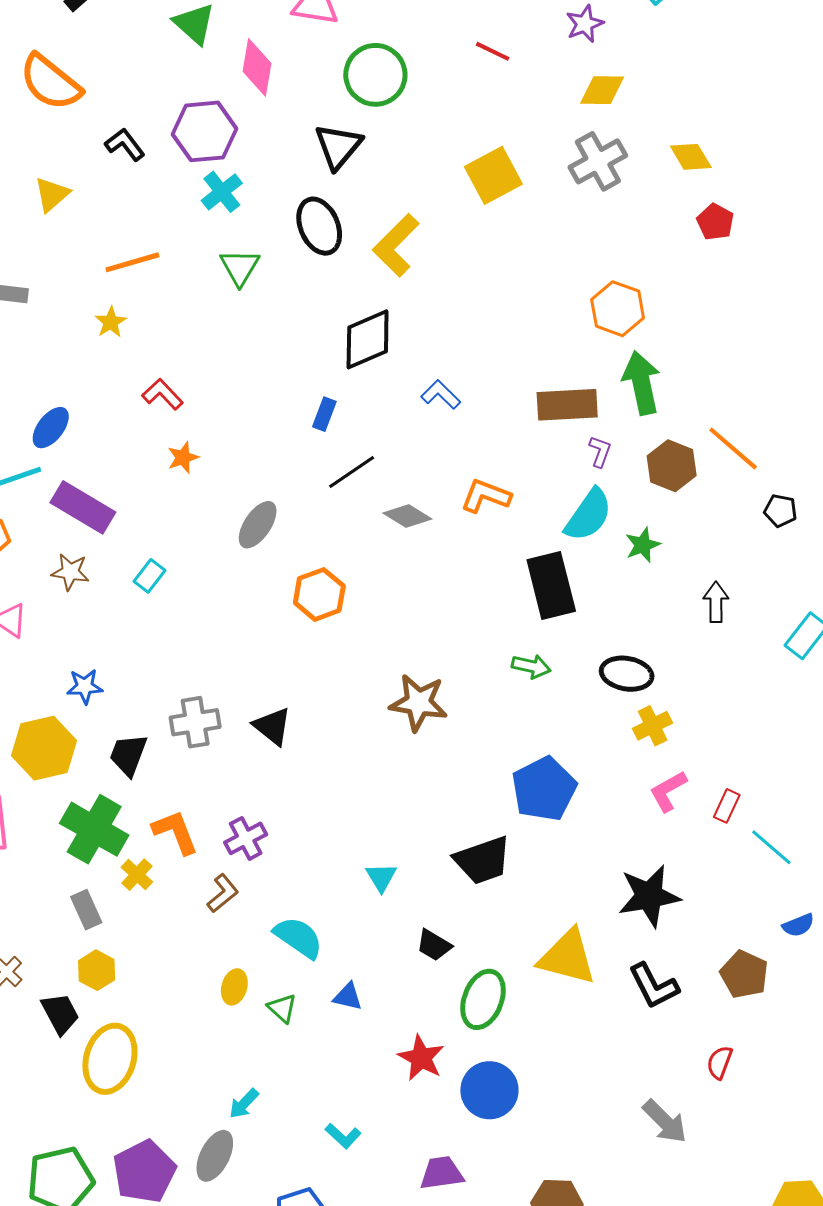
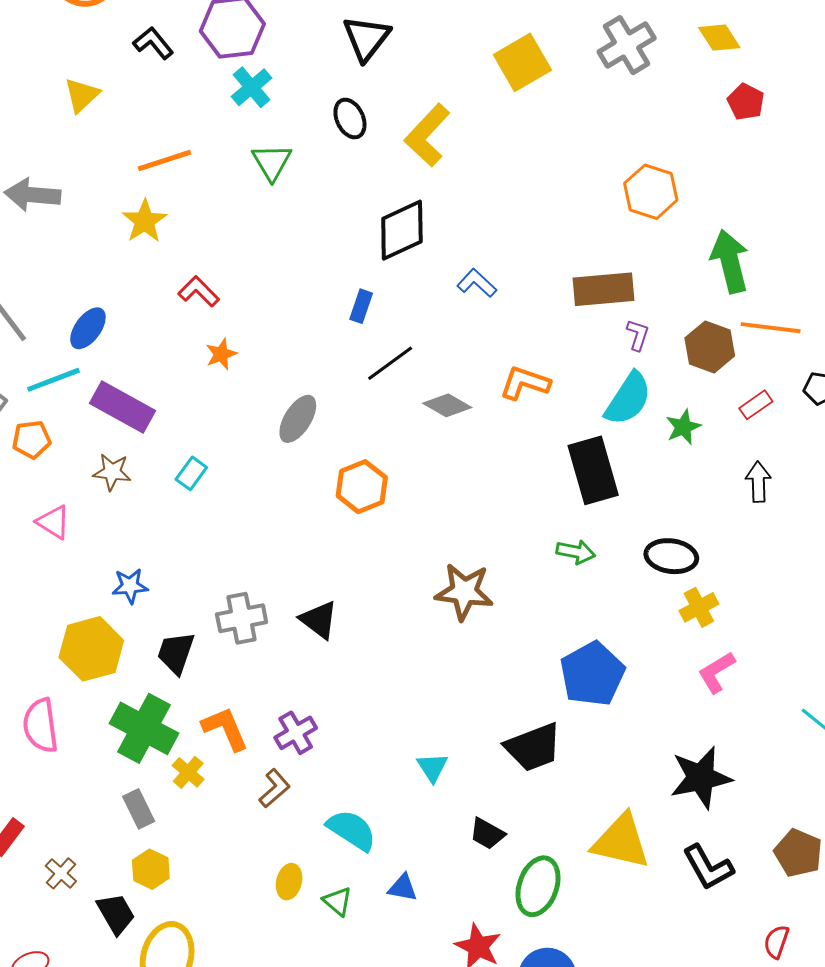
black ellipse: (319, 226) -> (350, 118), size x0.7
yellow star: (111, 322) -> (145, 221), size x1.4
green arrow: (641, 383) -> (730, 261), moved
orange line: (733, 448) -> (771, 328), turned -32
red rectangle: (727, 806) -> (756, 405), moved, turned 32

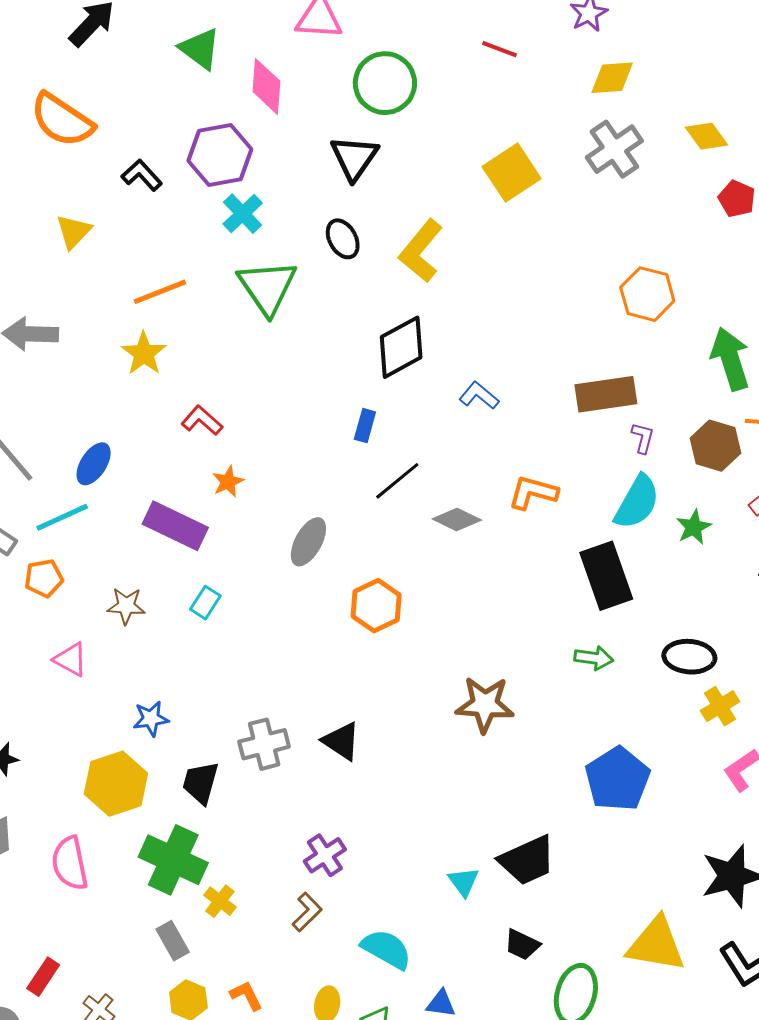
green triangle: (272, 162) -> (267, 287), size x1.5
purple rectangle: (123, 407) -> (175, 526), moved
orange L-shape: (225, 729) -> (246, 996), moved, size x0.7
black trapezoid: (533, 747) -> (527, 860), moved

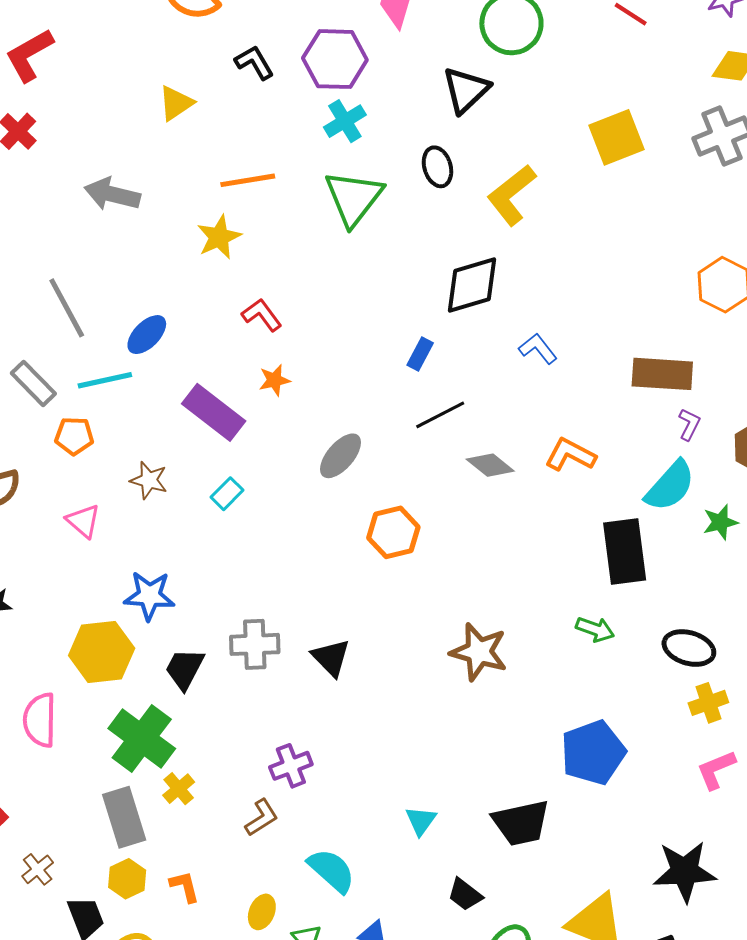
blue star: (151, 719) -> (149, 596), size x1.4
black trapezoid: (527, 860) -> (521, 823), moved
gray rectangle: (173, 941) -> (124, 817), size x1.5

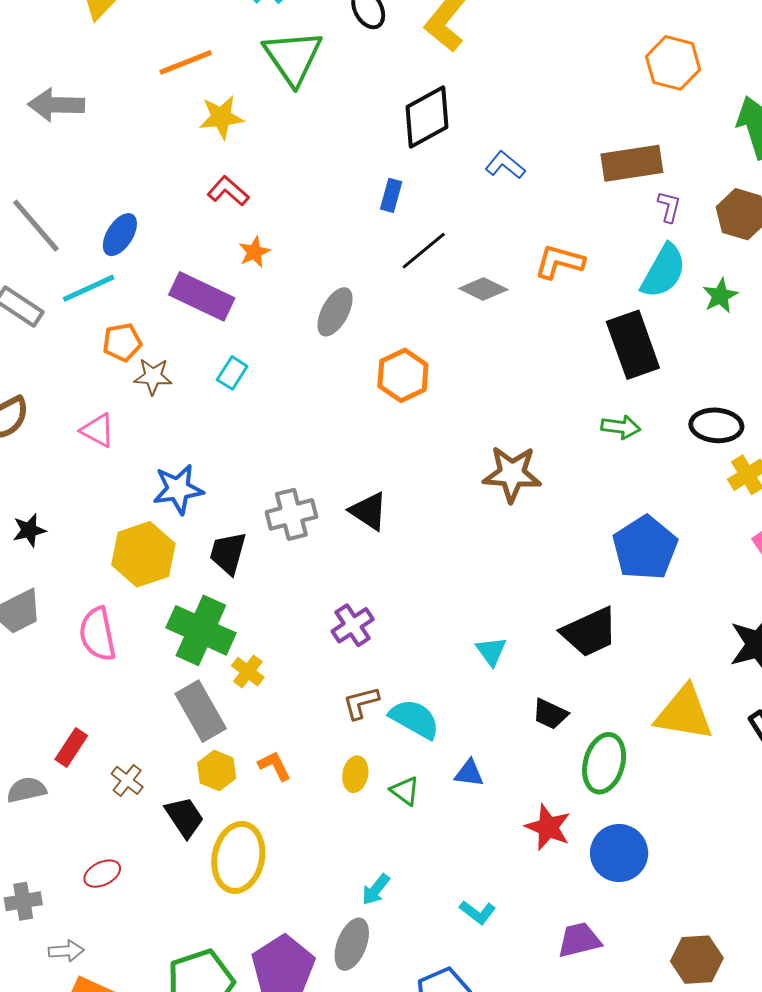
yellow star: (219, 237) -> (221, 117), moved, turned 30
orange pentagon: (74, 436) -> (122, 342), moved
brown L-shape: (262, 818) -> (361, 703), moved, turned -150

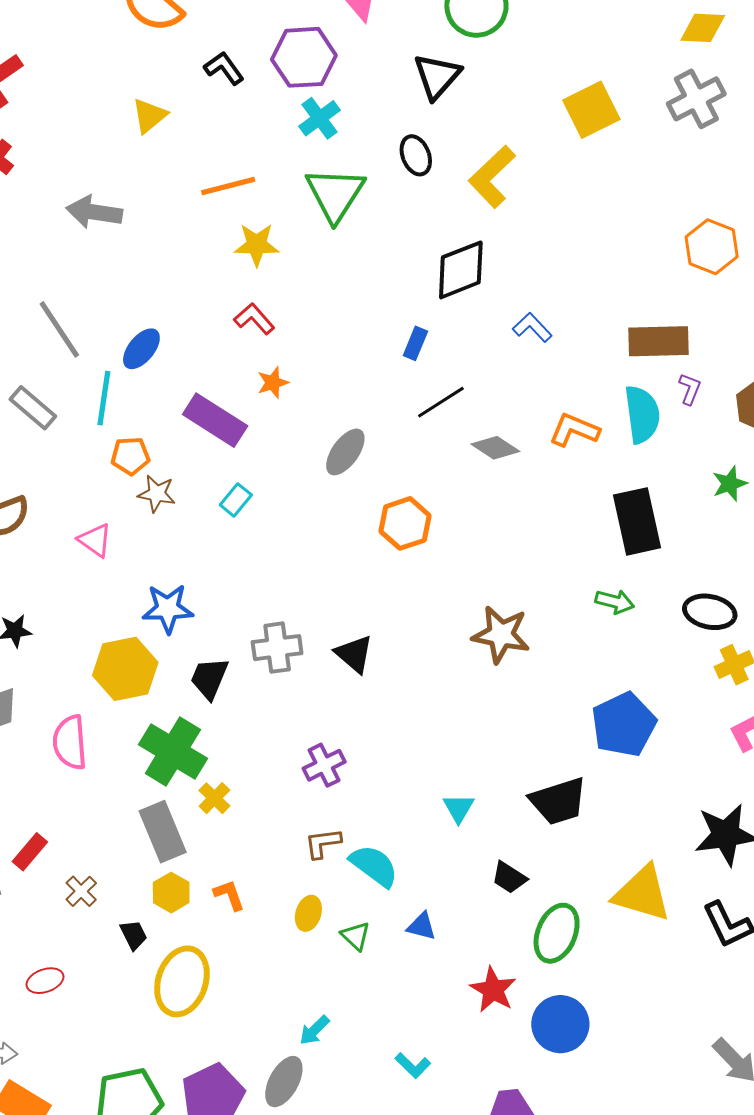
cyan semicircle: (663, 271) -> (642, 414), moved, turned -44
cyan line: (89, 288) -> (104, 398), turned -64
black trapezoid: (185, 817) -> (134, 935), size x0.7

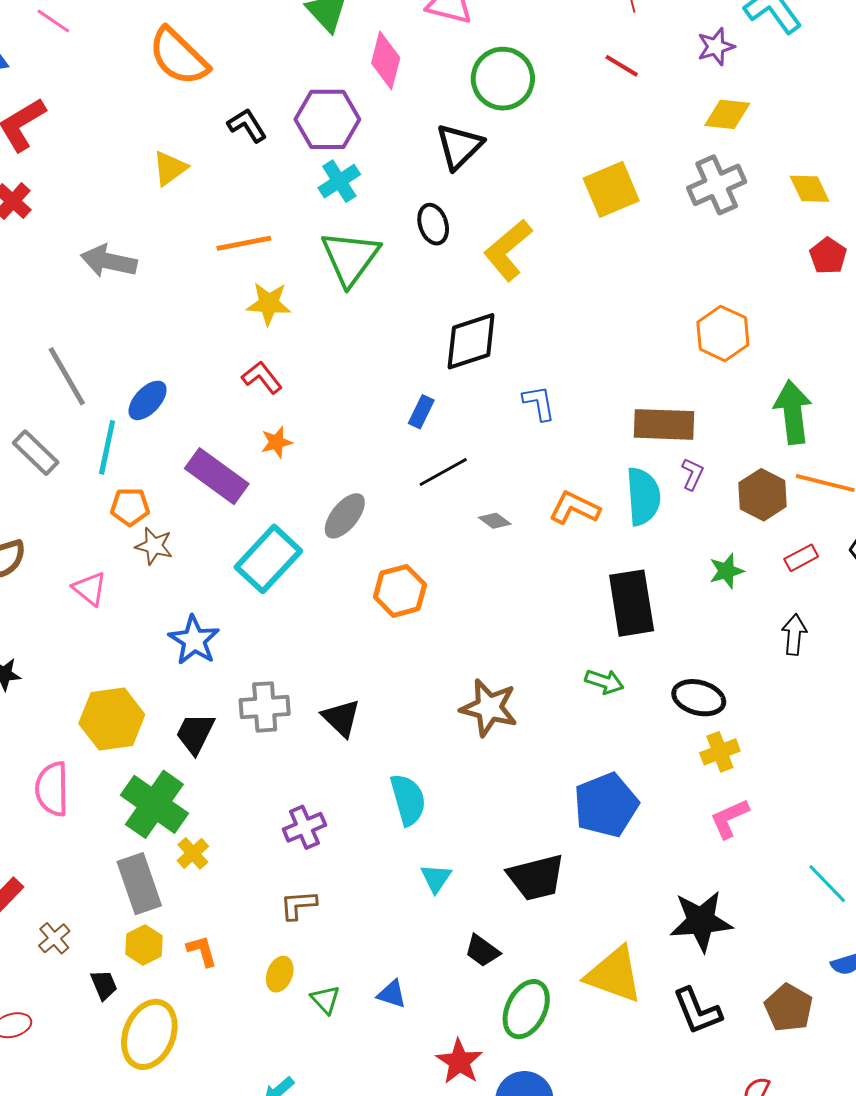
blue L-shape: (532, 327) -> (539, 403), turned 30
gray diamond: (495, 448) -> (495, 521), size x0.7
cyan rectangle: (236, 500) -> (268, 559), moved, size x2.0
blue star: (168, 609) -> (194, 640), moved, turned 30
cyan semicircle: (374, 866) -> (408, 800), moved, turned 34

